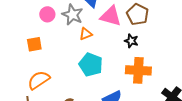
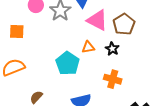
orange triangle: (86, 34) -> (88, 47), moved
orange cross: (138, 70) -> (113, 79), size x0.7

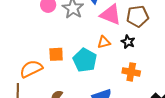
brown pentagon: (124, 24) -> (138, 16), turned 30
orange square: (17, 31) -> (56, 54), moved

